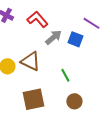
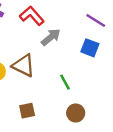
blue square: (75, 39) -> (90, 48), moved
brown square: (33, 99) -> (27, 111), size x0.6

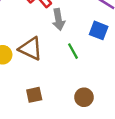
gray arrow: (51, 37) -> (58, 20), turned 120
green line: (65, 82) -> (73, 51), moved

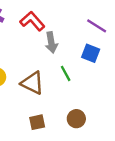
brown triangle: (31, 49) -> (32, 83), moved
brown square: (34, 95) -> (37, 122), moved

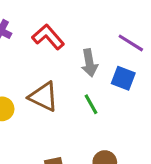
gray arrow: (51, 43) -> (89, 63), moved
brown triangle: (32, 83) -> (43, 97), moved

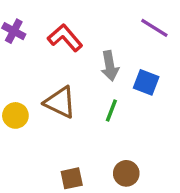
purple line: (131, 43) -> (154, 28), moved
green line: (91, 104) -> (111, 111), turned 50

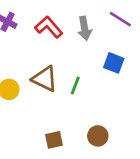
gray arrow: (110, 66) -> (85, 28), moved
green line: (111, 111) -> (75, 85), moved

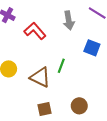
red L-shape: (49, 27) -> (35, 31), moved
brown triangle: (45, 79) -> (40, 77), moved

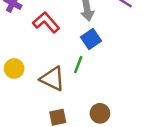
blue square: (92, 48) -> (91, 39), moved, turned 35

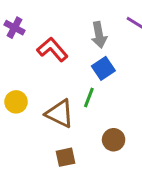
brown circle: (100, 113) -> (114, 140), moved

